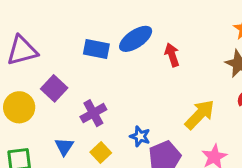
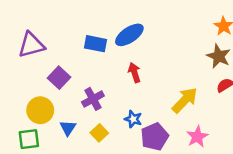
red arrow: (172, 55) -> (134, 73), moved
yellow circle: (19, 107) -> (40, 110), moved

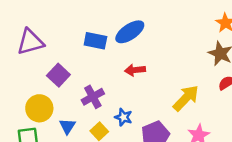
red arrow: (134, 73) -> (135, 70), turned -78
blue star: (133, 119) -> (123, 117), moved

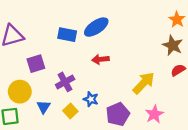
purple square: (58, 75) -> (36, 64), turned 30

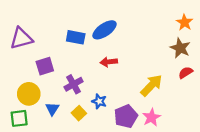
pink star: (154, 114) -> (151, 117), moved

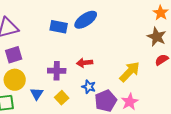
red arrow: (109, 62) -> (85, 63), moved
purple square: (45, 66) -> (14, 55), moved
purple cross: (74, 84) -> (57, 71), turned 30
blue star: (99, 101) -> (89, 87), moved

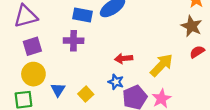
red arrow: (85, 63) -> (124, 58), moved
purple cross: (57, 71) -> (74, 41), moved

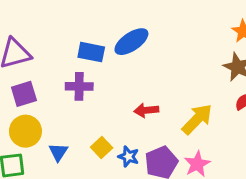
blue star: (116, 82) -> (128, 157), moved
yellow square: (86, 94) -> (102, 148), moved

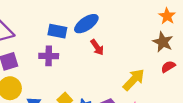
red arrow: (146, 110) -> (97, 47), moved, turned -119

